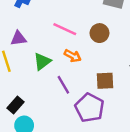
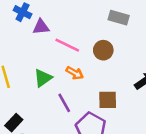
purple triangle: (18, 38) -> (41, 27), moved

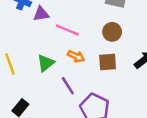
brown circle: (103, 50) -> (112, 32), moved
brown square: (108, 100) -> (108, 62), moved

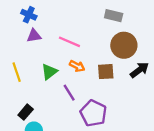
purple triangle: (41, 14) -> (34, 36), moved
brown circle: (112, 32) -> (124, 45), moved, size x1.5

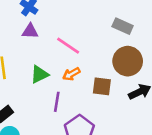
orange arrow: (77, 66) -> (71, 74), turned 112
purple line: (69, 93) -> (57, 102), turned 30

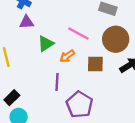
pink line: (68, 46) -> (78, 34), moved
green triangle: (39, 74) -> (46, 44), moved

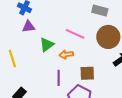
orange arrow: (67, 56) -> (66, 54), turned 32
brown square: (95, 64) -> (87, 73), moved

